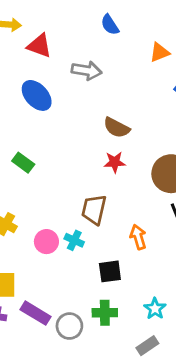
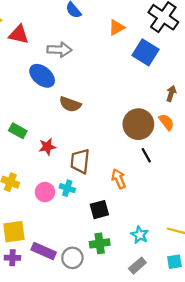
blue ellipse: (37, 95) -> (42, 76), moved
brown semicircle: (117, 128) -> (70, 104), moved
red star: (115, 162) -> (47, 147), moved

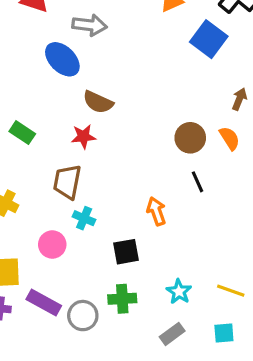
brown circle: (138, 124) -> (190, 138), size x0.7
red star: (47, 147) -> (83, 136), moved
brown trapezoid: (80, 161) -> (67, 182), moved
pink circle: (45, 192) -> (52, 244), moved

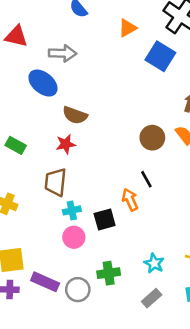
black line: (198, 182) -> (146, 179), moved
cyan cross: (84, 218) -> (72, 210), turned -30
pink circle: (52, 244) -> (74, 237), moved
black square: (126, 252) -> (105, 220), moved

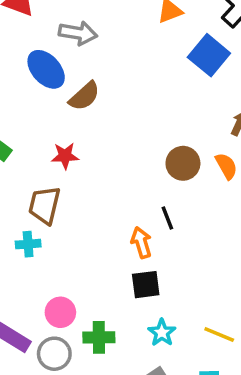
brown semicircle: (75, 115) -> (84, 96), moved, turned -70
cyan cross: (72, 210) -> (28, 244), moved
black square: (105, 220) -> (146, 285), moved
pink circle: (74, 237) -> (60, 312), moved

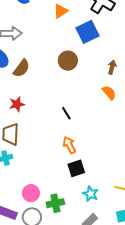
blue square: (209, 55) -> (87, 32), turned 35
brown circle: (183, 163) -> (68, 61), moved
black line: (167, 218) -> (66, 113), moved

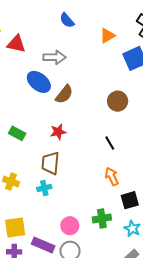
brown circle: (68, 61) -> (118, 101), moved
black square: (76, 168) -> (130, 200), moved
green cross: (55, 203) -> (102, 219), moved

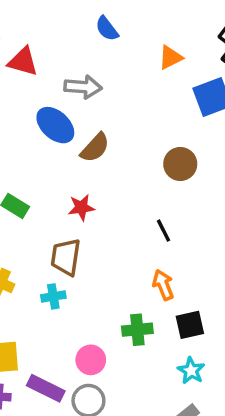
green cross: (102, 219) -> (137, 330), moved

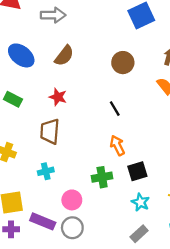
blue ellipse: (55, 125) -> (21, 55), moved
red star: (81, 207) -> (58, 97), turned 30
cyan cross: (53, 296) -> (46, 171), moved

